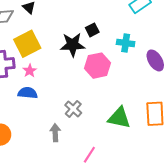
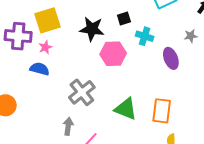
black square: (92, 30) -> (124, 18), moved
gray cross: (73, 109) -> (82, 92), size x1.5
gray arrow: (55, 133) -> (68, 126), moved

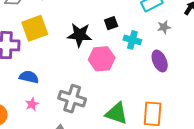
gray star: (191, 36) -> (164, 27), moved
pink star: (45, 47) -> (32, 104), moved
gray cross: (82, 92) -> (72, 99), turned -32

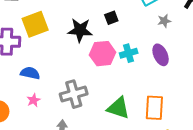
cyan cross: (132, 40) -> (129, 53), moved, turned -30
gray cross: (72, 99) -> (74, 94), turned -32

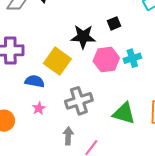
yellow square: (35, 24) -> (57, 61), moved, turned -32

